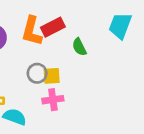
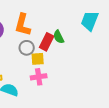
red rectangle: (53, 27) -> (47, 42), moved, turned -36
gray circle: (37, 73) -> (27, 48), moved

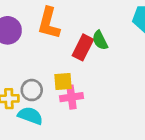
gray circle: (27, 48) -> (32, 90), moved
yellow square: (38, 59) -> (63, 82), moved

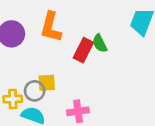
yellow square: (63, 82) -> (47, 83), moved
pink cross: (72, 97) -> (78, 111), moved

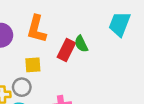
yellow square: (47, 83) -> (33, 65), moved

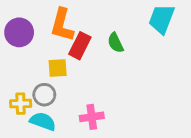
red rectangle: (66, 50) -> (80, 46), moved

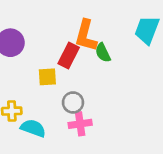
orange L-shape: (62, 25) -> (86, 36), moved
gray circle: (44, 95) -> (73, 102), moved

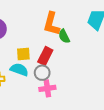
red rectangle: (69, 56) -> (45, 56), moved
cyan semicircle: (33, 128) -> (19, 70), moved

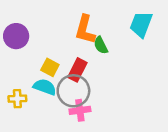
yellow square: (23, 54) -> (50, 67), turned 32
gray circle: (42, 73) -> (73, 91), size x1.6

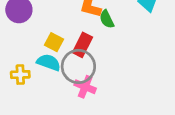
pink cross: (80, 110) -> (85, 87), turned 30

